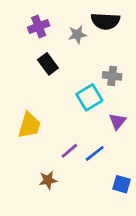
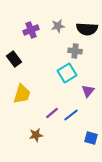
black semicircle: (105, 21) -> (87, 29), moved
purple cross: (39, 26) -> (31, 30), moved
black rectangle: (48, 64) -> (14, 59), moved
gray cross: (112, 76) -> (75, 51), moved

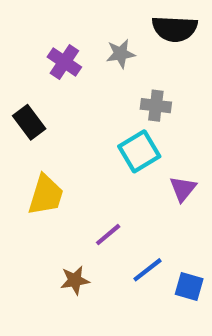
black semicircle: (87, 29) -> (175, 29), moved
purple cross: (31, 30) -> (64, 62), turned -35
blue line: (71, 115) -> (148, 270), moved

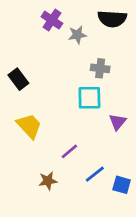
purple cross: (64, 62) -> (52, 20), moved
cyan square: (139, 151) -> (89, 98), turned 30
yellow trapezoid: (46, 195) -> (29, 126), turned -60

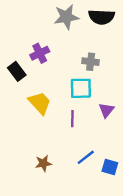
purple cross: (52, 20) -> (40, 53), moved, turned 30
gray star: (77, 35) -> (66, 17), moved, size x1.5
yellow trapezoid: (29, 126) -> (40, 103), moved
purple line: (69, 151) -> (72, 119), moved, turned -49

